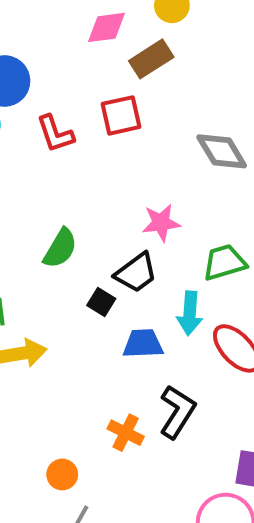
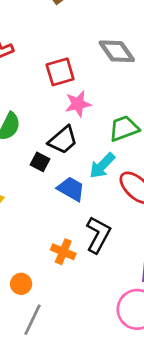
red square: (121, 115) -> (60, 72), moved
cyan arrow: (190, 313) -> (102, 166), turned 44
blue trapezoid: (143, 344) -> (71, 189), turned 36

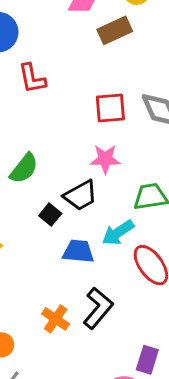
red square: (60, 72) -> (110, 108), moved
blue trapezoid: (71, 189) -> (78, 251), turned -36

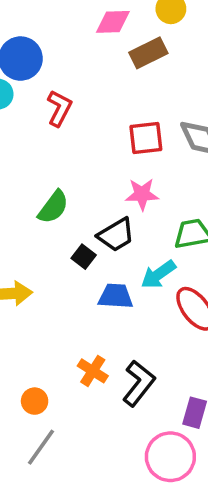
red L-shape: (32, 79) -> (59, 108), turned -140
black L-shape: (98, 308) -> (139, 383), moved

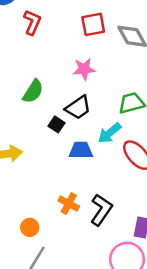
red square: (146, 138) -> (93, 24), moved
pink star: (142, 194) -> (84, 69), moved

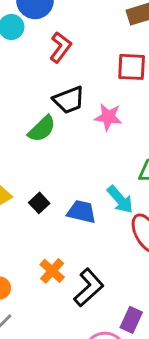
black trapezoid: (78, 108) -> (69, 100), moved
black square: (57, 124) -> (39, 203), moved
cyan arrow: (110, 133) -> (120, 199), turned -105

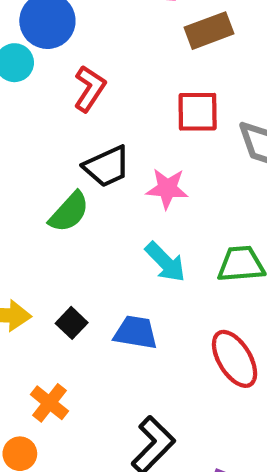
cyan arrow: (120, 199) -> (165, 262), moved
orange cross: (52, 271) -> (49, 403), moved

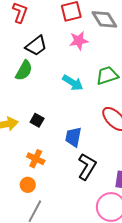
pink star: (167, 189) -> (79, 41), moved
blue trapezoid: (136, 332) -> (73, 137), moved, turned -75

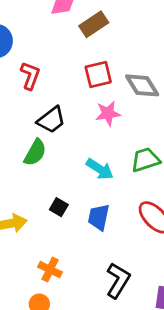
black square: (37, 120) -> (59, 207), moved
blue trapezoid: (73, 137) -> (99, 217), moved

